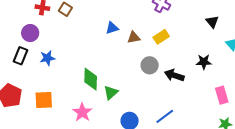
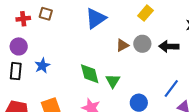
blue triangle: (112, 28) -> (96, 18), size x1.6
brown triangle: (134, 37) -> (122, 45), moved

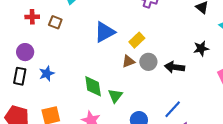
yellow rectangle: (145, 13) -> (137, 40), moved
red cross: (23, 19) -> (32, 17), moved

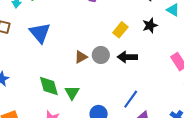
blue triangle: (105, 32) -> (40, 33), moved, turned -35
yellow rectangle: (137, 40) -> (120, 30), moved
black star: (201, 48) -> (150, 25), moved

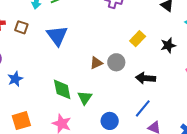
black star: (150, 25) -> (168, 45), moved
black arrow: (127, 57) -> (146, 78), moved

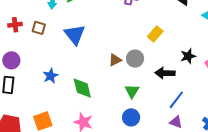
black star: (168, 45) -> (188, 56), moved
blue star: (15, 79) -> (50, 76), moved
green triangle: (85, 98) -> (132, 91), moved
blue line: (143, 108) -> (176, 100), moved

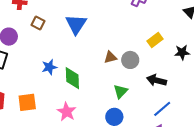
brown square: (39, 28) -> (38, 23), moved
black star: (188, 56) -> (182, 52), moved
blue star: (50, 76) -> (49, 67), moved

